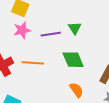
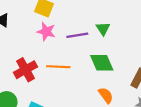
pink star: (22, 30) -> (46, 32), turned 30

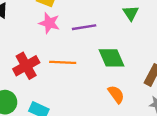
green triangle: (103, 29) -> (131, 13), moved

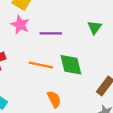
orange line: (63, 62) -> (41, 65), moved
orange semicircle: (116, 94) -> (54, 99), moved

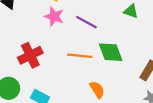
green triangle: (94, 27) -> (131, 11), turned -40
purple line: (51, 33) -> (86, 22), turned 35

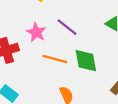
pink star: (54, 16) -> (36, 32), moved

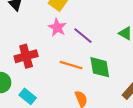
pink star: (36, 32) -> (57, 27), moved

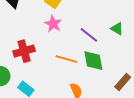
purple line: (83, 36) -> (89, 35), moved

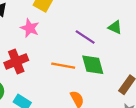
pink star: (53, 24) -> (30, 28), moved

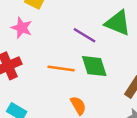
green triangle: (115, 27) -> (118, 23), size x1.6

